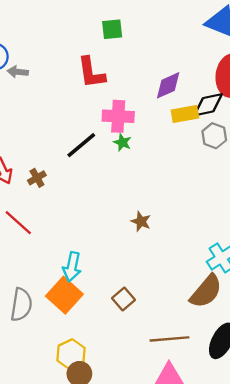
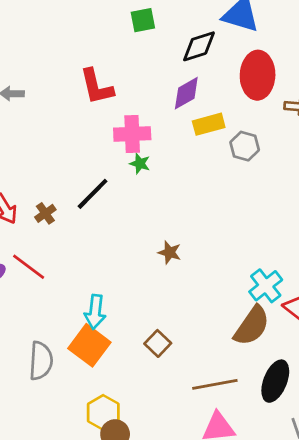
green square: (112, 29) -> (143, 20), moved
black diamond: (208, 105) -> (199, 46), moved
black line: (81, 145) -> (93, 194), moved

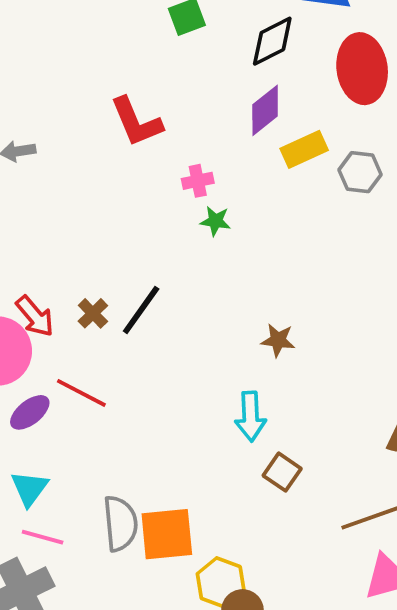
pink cross: (132, 134) -> (198, 181), size x0.6
black line: (93, 194) -> (141, 310), moved
cyan arrow: (95, 312) -> (250, 416), moved
orange square: (89, 345) -> (167, 534), moved, turned -33

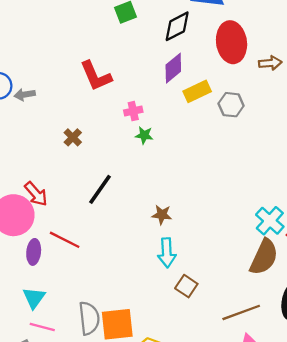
brown cross: (93, 313) -> (73, 137), moved
brown star: (278, 340) -> (162, 215), moved
purple ellipse: (30, 412) -> (34, 252), turned -45

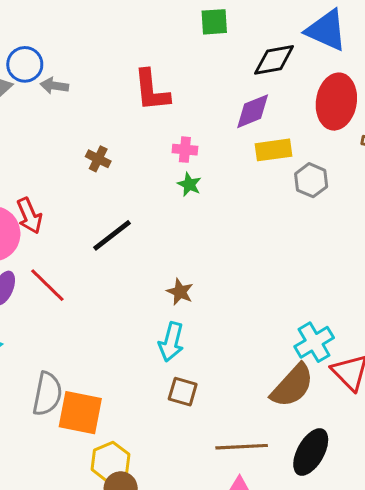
brown cross: (73, 137) -> (98, 159), turned -36
brown square: (186, 286) -> (183, 392), turned -35

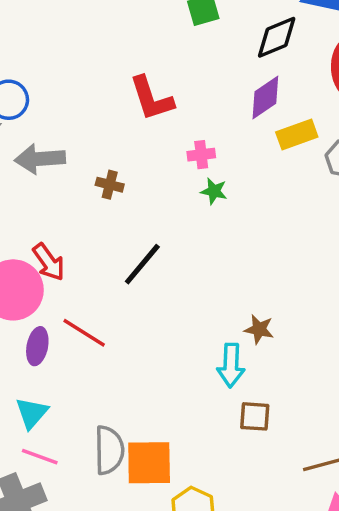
gray arrow: (54, 86) -> (40, 159), moved, size x1.6
brown star: (180, 292) -> (259, 329), moved

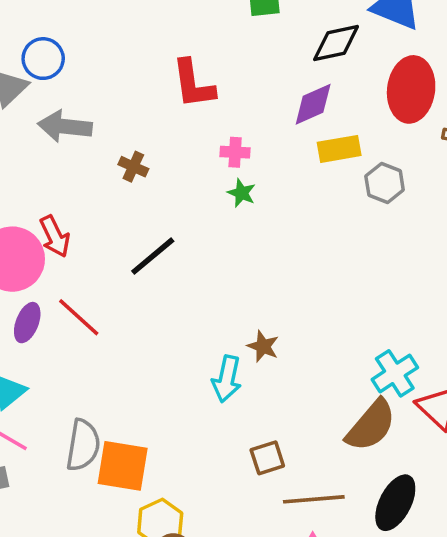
brown square: (255, 416) -> (267, 458), moved, turned -32

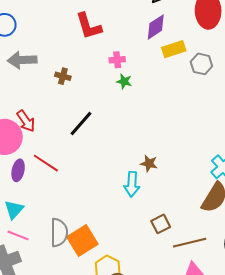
orange square: (123, 466) -> (82, 241), turned -32

